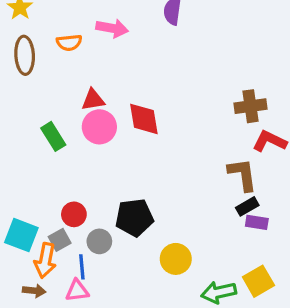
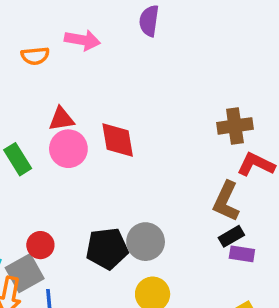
brown L-shape: (243, 175) -> (226, 201), turned -147
gray square: (60, 240) -> (25, 273), size x1.5
gray circle: (99, 241) -> (146, 242), moved, size x1.4

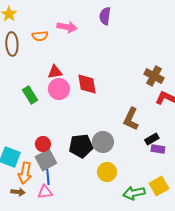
brown cross: (235, 126) -> (154, 76), turned 36
brown L-shape: (226, 201) -> (131, 119), moved
gray square: (25, 273) -> (46, 160), moved

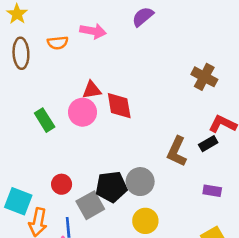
purple semicircle: (105, 16) -> (143, 17), turned 42
red triangle: (55, 72) -> (92, 90), moved
brown cross: (154, 76) -> (204, 77), moved
black rectangle: (152, 139) -> (208, 144), moved
gray square: (46, 160) -> (90, 205), moved

